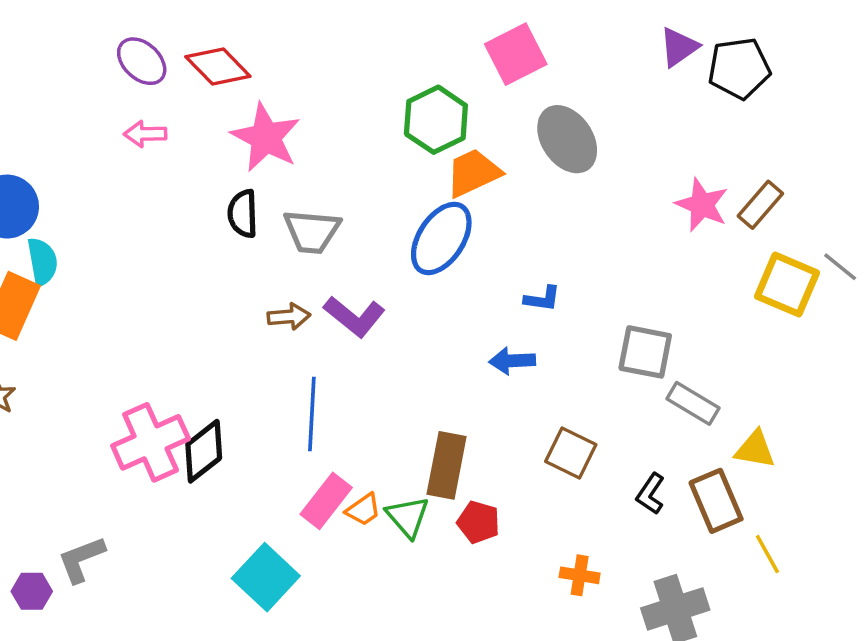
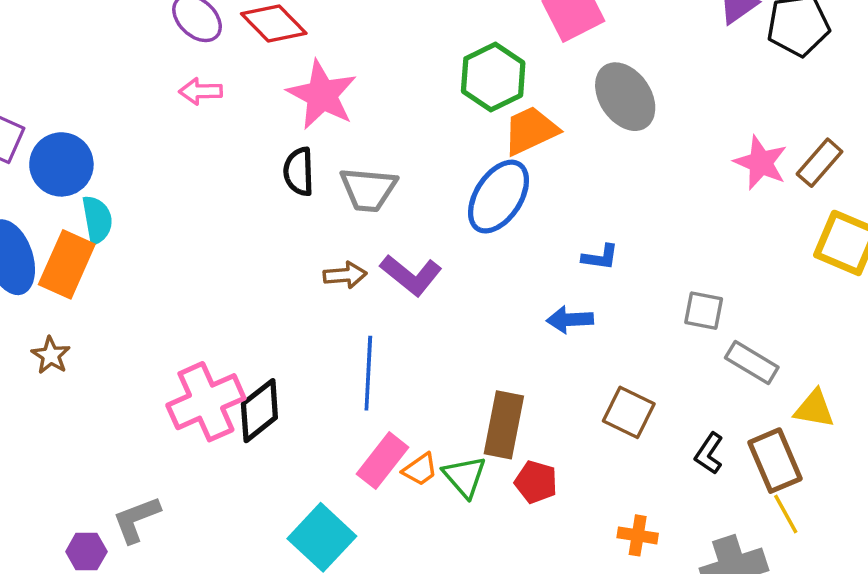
gray square: (645, 352) -> (704, 311), size x0.7
yellow line: (767, 554) -> (786, 514), moved

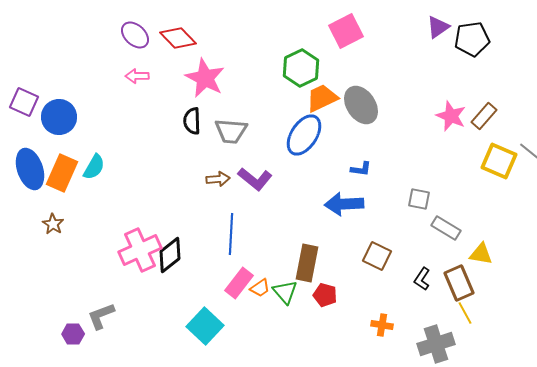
gray ellipse: (625, 97) -> (361, 105), moved
cyan semicircle: (97, 220) -> (94, 167), moved, turned 40
blue arrow: (570, 320) -> (344, 204), size x1.5

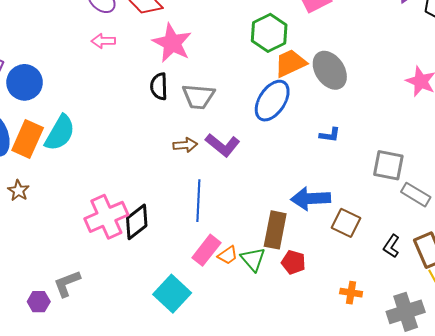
cyan semicircle: (94, 167) -> (60, 133), size x1.4
gray square: (419, 199) -> (388, 165), size x1.4
blue arrow: (344, 204) -> (311, 199), moved

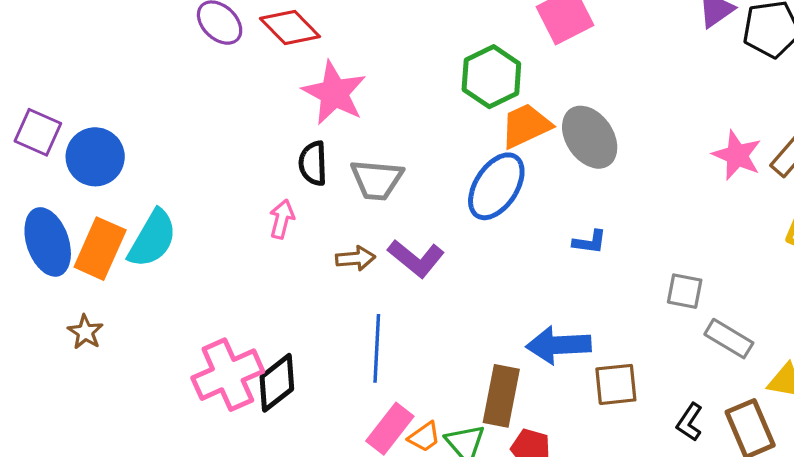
pink arrow: (103, 41) -> (282, 219), moved, turned 105
gray square: (388, 165) -> (685, 291), size x0.7
brown square: (346, 223) -> (616, 384), turned -32

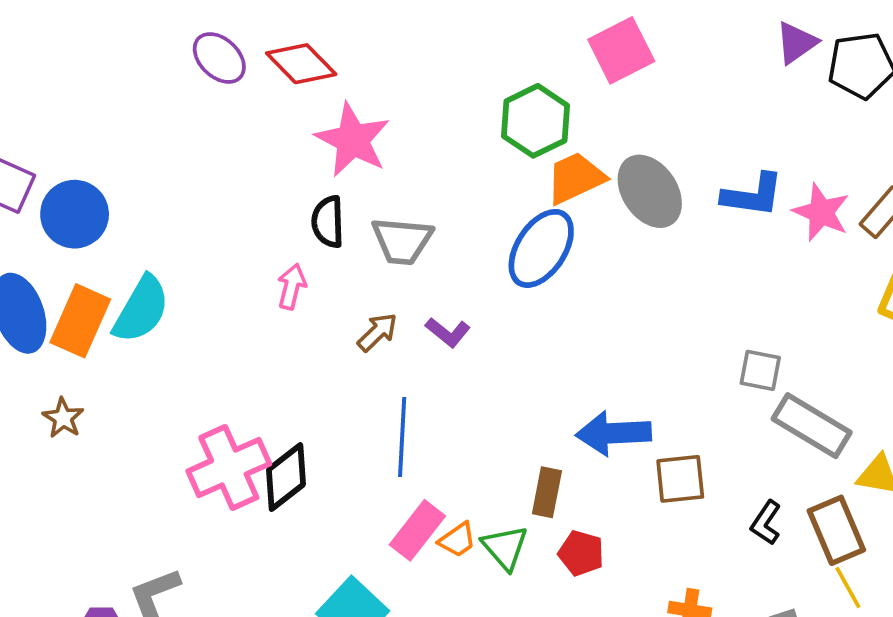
blue L-shape: (590, 242) -> (753, 195), moved, size x1.6
brown arrow: (355, 258) -> (377, 332), turned -39
purple L-shape: (416, 258) -> (448, 332), size x0.7
gray rectangle: (729, 339) -> (812, 426), size x1.4
brown rectangle: (501, 396) -> (547, 492), size x0.7

